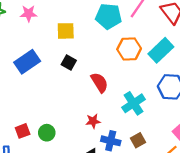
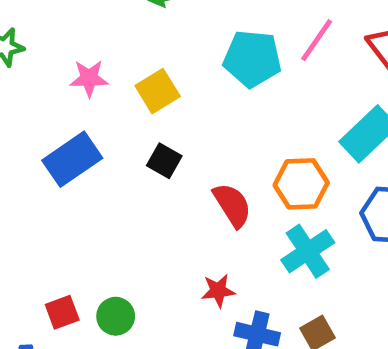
pink star: (29, 14) -> (89, 78), moved
yellow square: (66, 31) -> (158, 91), turned -30
orange hexagon: (129, 49) -> (301, 184), moved

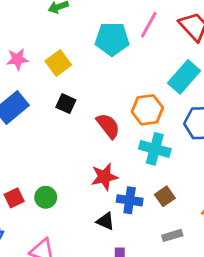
cyan cross: (308, 251) -> (155, 149), turned -36
red star: (218, 291) -> (104, 177), size x1.4

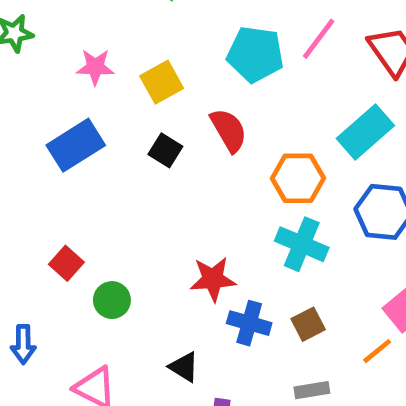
red semicircle: (108, 126) -> (229, 130), moved
red square: (14, 198) -> (66, 263), moved, turned -30
black triangle: (105, 221) -> (184, 367), moved

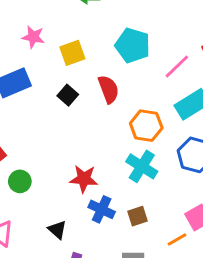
pink line: (319, 39) -> (177, 67), moved

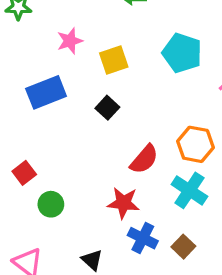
pink star: (33, 37) -> (70, 41), turned -30
red semicircle: (109, 89) -> (144, 159), moved, turned 60
brown square: (138, 216) -> (183, 247), turned -30

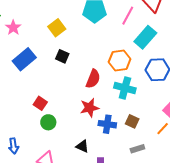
pink star: (70, 41) -> (13, 28), moved
red square: (24, 173) -> (40, 103), moved

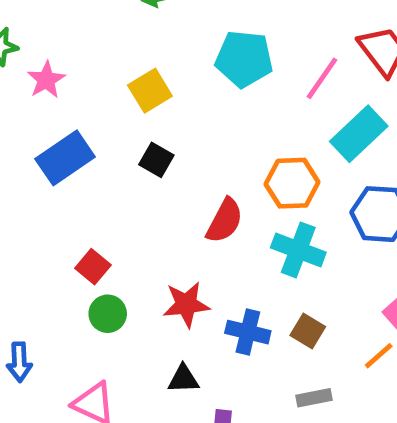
red star: (90, 108) -> (186, 304), moved
black triangle: (82, 146) -> (183, 379), turned -32

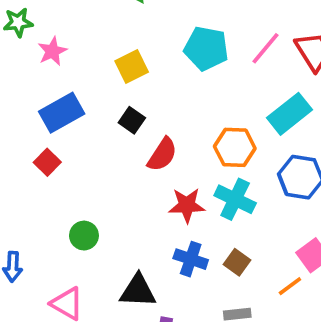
pink line: (322, 78) -> (266, 48), moved
red semicircle: (225, 221) -> (162, 154), moved
red square: (93, 267) -> (47, 162), moved
red star: (186, 304) -> (187, 205), moved
black triangle: (183, 379) -> (138, 291), size x1.5

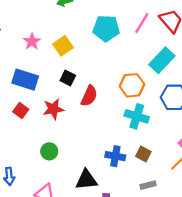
pink star: (52, 51) -> (32, 41), moved
blue rectangle: (62, 113) -> (25, 80), turned 55
red star: (187, 205) -> (53, 109), moved

